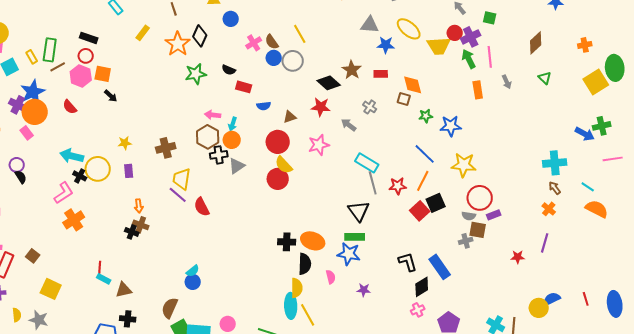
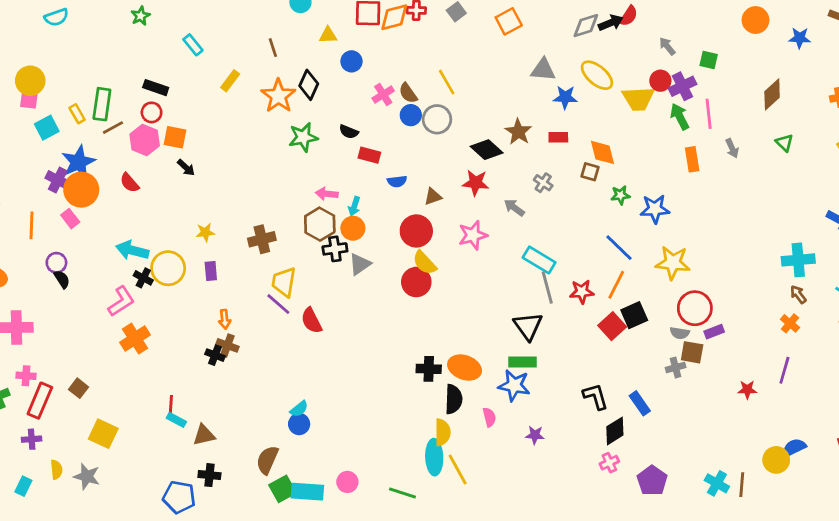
blue rectangle: (440, 267) -> (640, 403), size x0.7

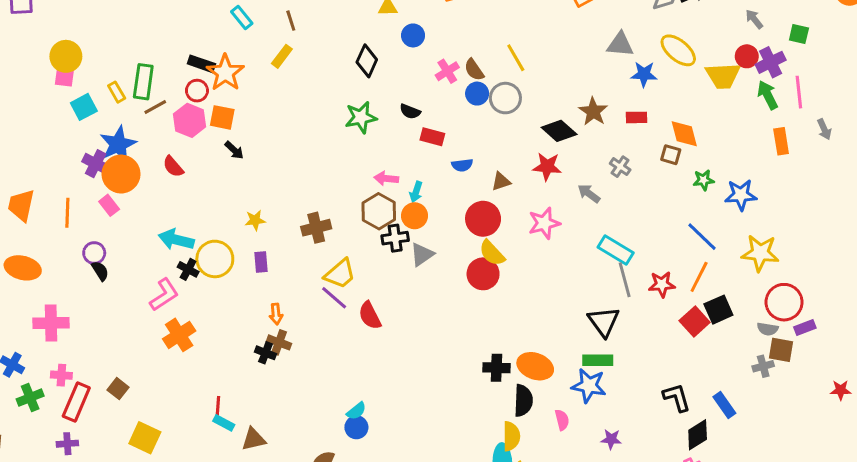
brown line: (273, 48) -> (291, 21), moved
orange star: (278, 96) -> (225, 73), moved
yellow trapezoid: (284, 282) -> (340, 274), turned -140

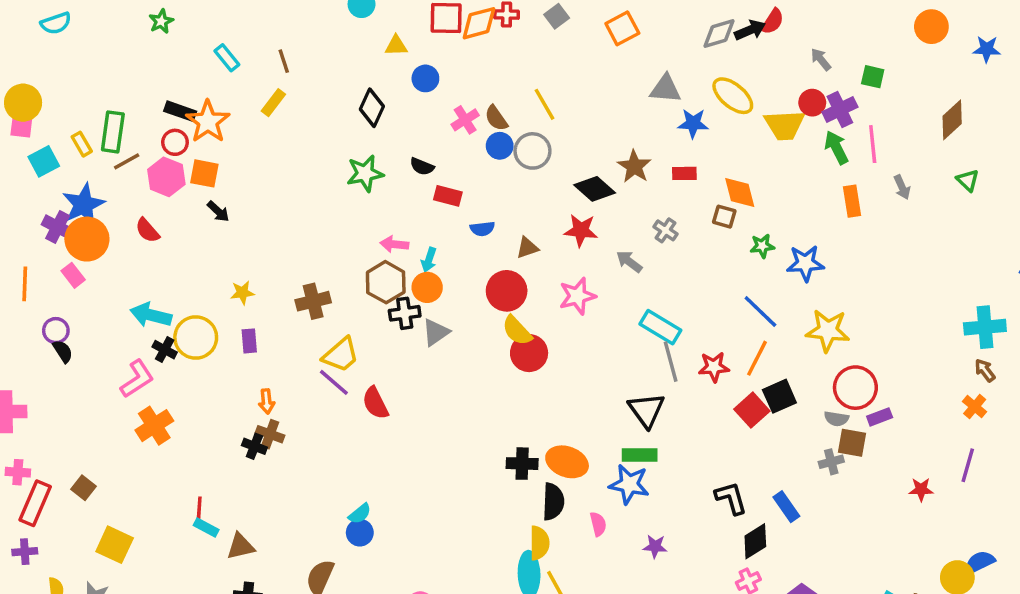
red circle: (483, 274) -> (529, 353), moved

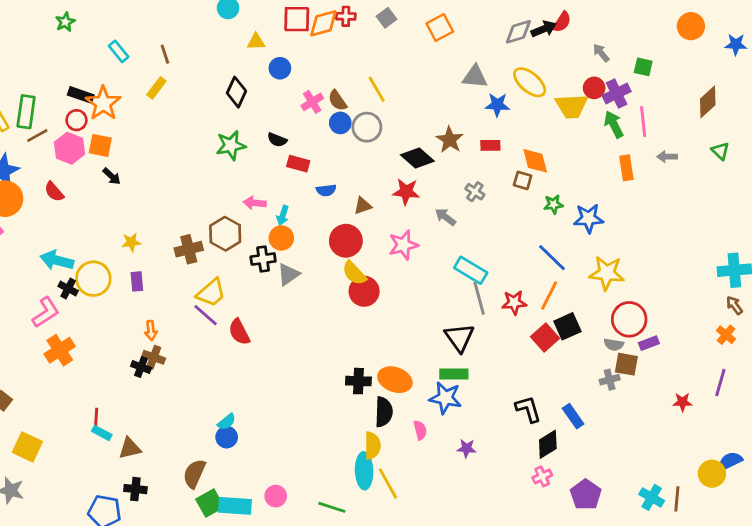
gray arrow: (902, 187) -> (667, 157), turned 114
brown hexagon: (386, 282) -> (225, 234), moved

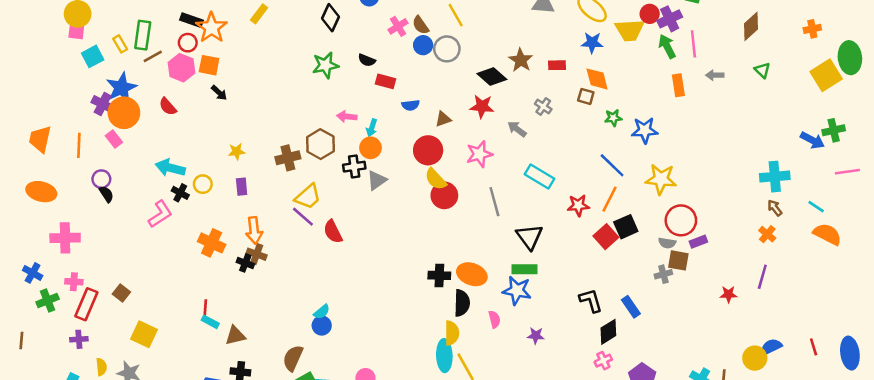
blue star: (497, 105) -> (592, 43), moved
yellow circle: (93, 279) -> (203, 184), size x0.6
gray line: (479, 298) -> (494, 202), moved
orange arrow: (151, 331) -> (254, 230), size x1.5
orange cross: (60, 350) -> (212, 243), moved, turned -32

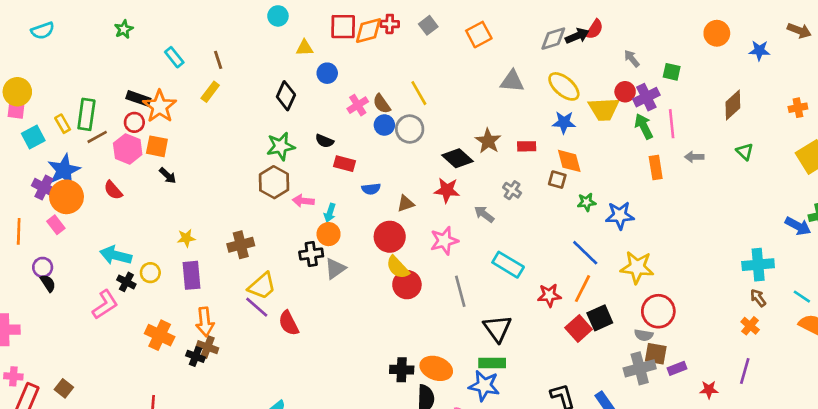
brown hexagon: (320, 144) -> (274, 182), moved
purple rectangle: (242, 187) -> (192, 275), size x1.5
purple rectangle: (698, 242) -> (677, 368), moved
gray cross: (663, 274) -> (640, 368), size x1.6

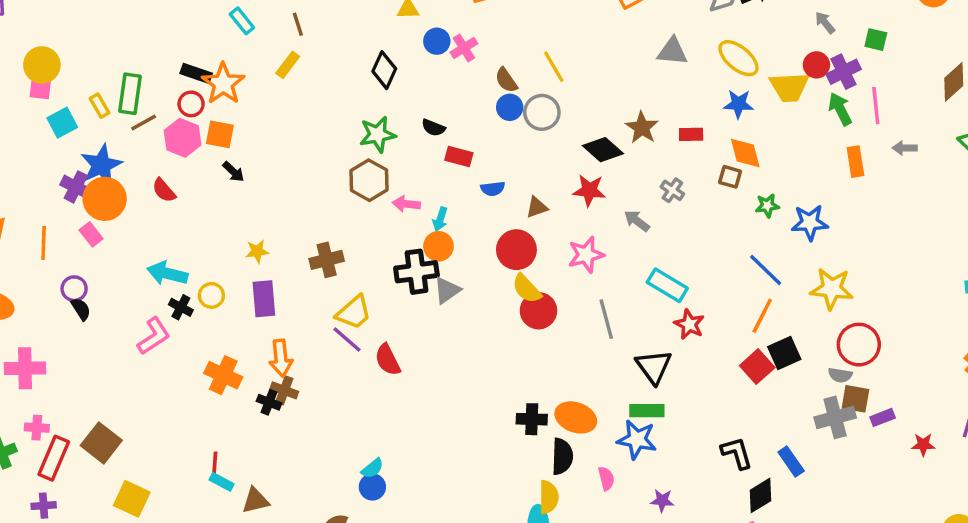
pink cross: (358, 105) -> (464, 48), moved
black cross: (311, 254) -> (416, 272), size x1.4
red star: (549, 295) -> (689, 324), moved, turned 30
brown square: (64, 388) -> (101, 443), size x1.6

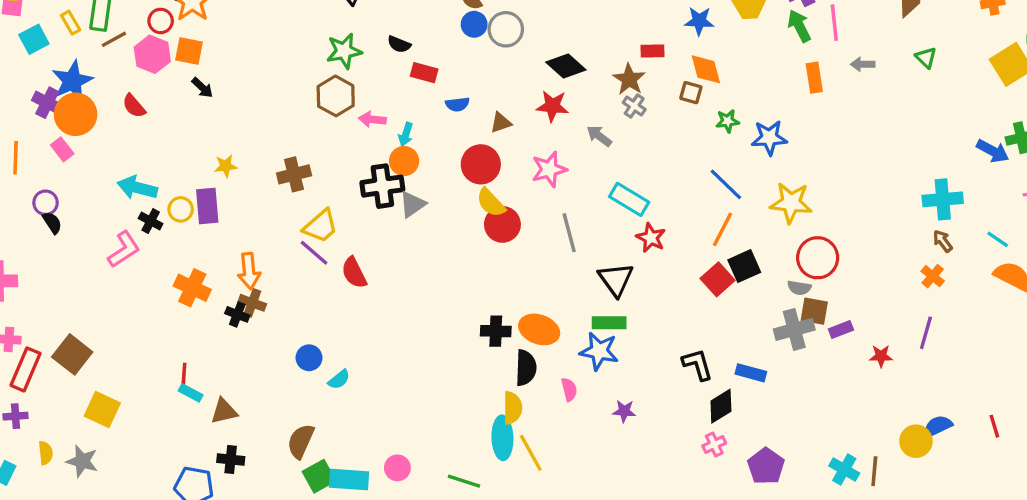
brown star: (642, 128) -> (629, 79), moved
purple rectangle: (264, 299) -> (207, 206), moved
blue rectangle: (791, 462) -> (751, 373), turned -40
blue circle: (372, 487) -> (309, 358), moved

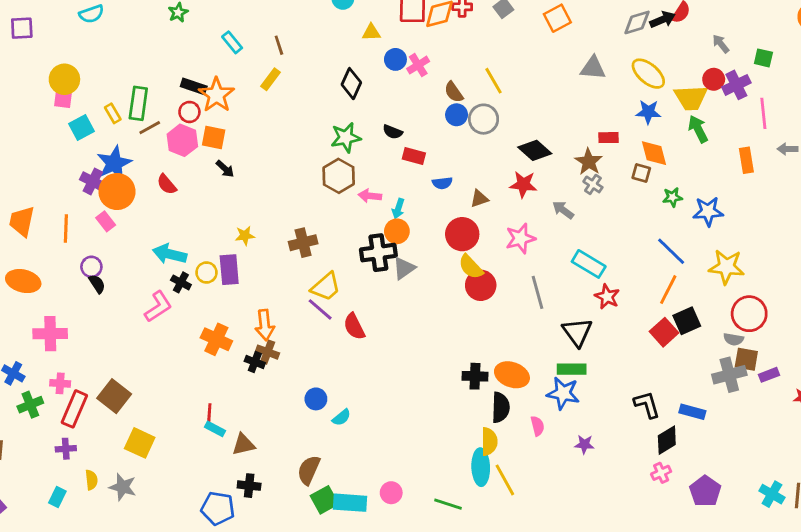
green arrow: (799, 26) -> (698, 129), moved

